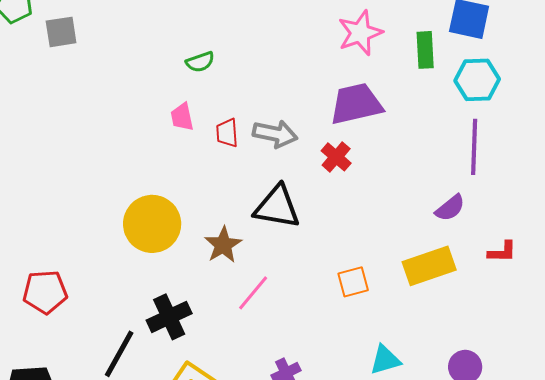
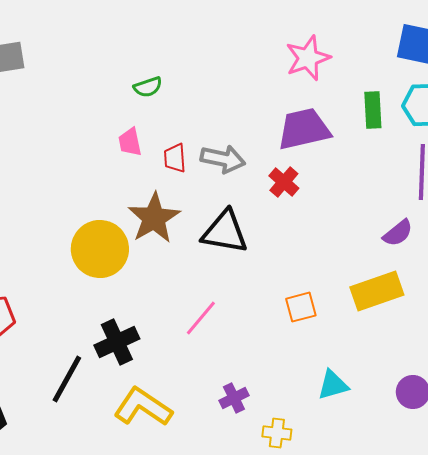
green rectangle: (425, 50) -> (373, 110), moved
brown star: (223, 245) -> (154, 218), moved, size x1.4

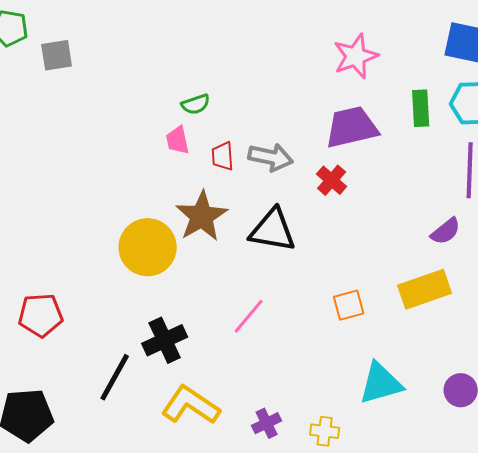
green semicircle: (148, 87) -> (196, 104), moved
cyan triangle: (333, 385) -> (381, 383), size x1.4
purple cross: (234, 398) -> (267, 423), moved

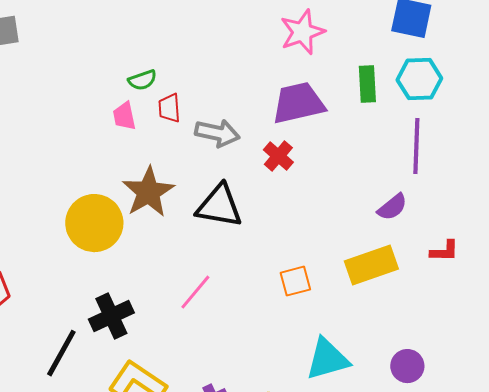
red trapezoid: (223, 156) -> (169, 108), moved

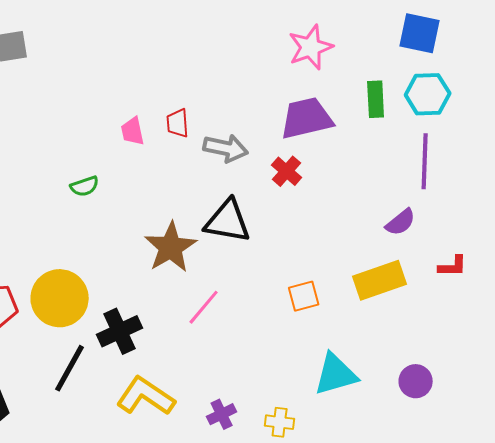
green semicircle: (142, 80) -> (85, 186), moved
brown star: (148, 192) -> (171, 247), moved
yellow circle: (94, 223) -> (60, 298), moved

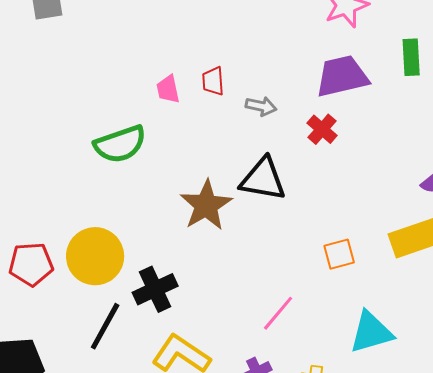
gray arrow: (226, 148) -> (261, 106), size x0.7
green semicircle: (85, 186) -> (120, 144), size x1.8
pink line: (204, 307) -> (278, 313), moved

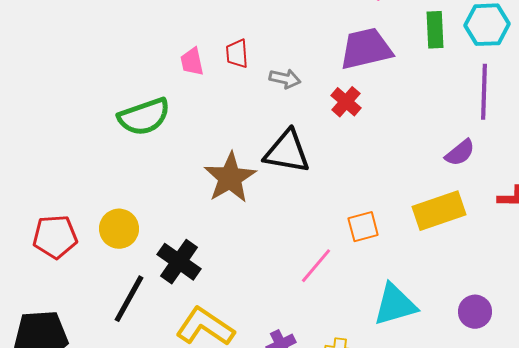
yellow circle: (95, 256) -> (119, 229), size x0.7
black cross: (155, 289) -> (179, 262), turned -30
pink line: (278, 313) -> (316, 266), moved

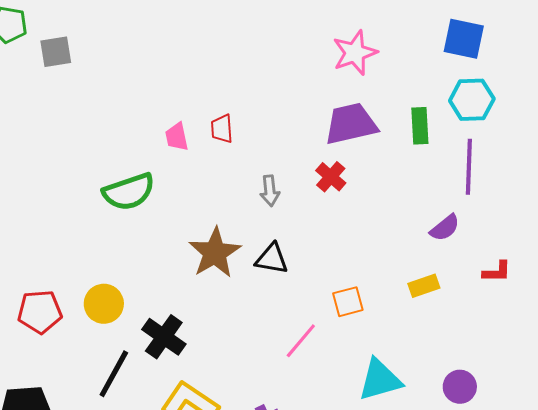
green rectangle: (435, 30) -> (420, 126), moved
gray arrow: (285, 79) -> (270, 191), moved, turned 72
black triangle: (287, 152) -> (272, 259), moved, size x0.7
yellow rectangle: (439, 211) -> (424, 286), size x0.6

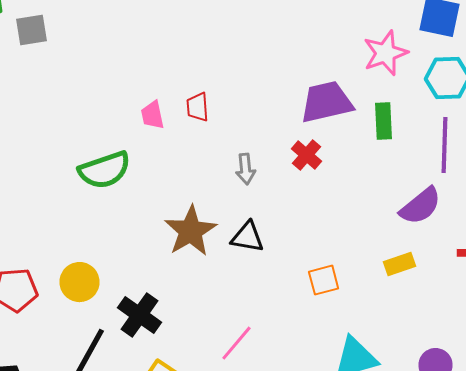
pink star: (355, 53) -> (386, 53), moved
green rectangle: (420, 126) -> (384, 121), moved
purple semicircle: (445, 228) -> (420, 206), size x1.4
pink line: (301, 341) -> (236, 343), moved

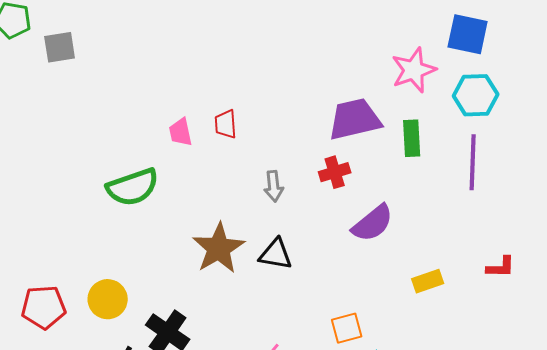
red cross: (306, 155) -> (335, 172), turned 32
purple semicircle: (420, 206) -> (373, 223), moved
orange square: (324, 280) -> (347, 328), moved

